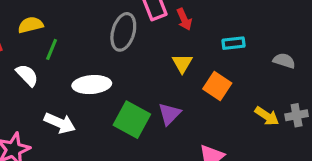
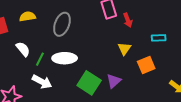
gray ellipse: (123, 32) -> (62, 24), moved
green line: (52, 49) -> (40, 59), moved
orange square: (217, 86) -> (146, 65), turned 30

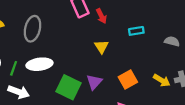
orange square: (146, 65) -> (128, 80), moved

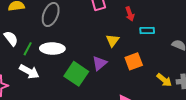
red arrow: (101, 16) -> (130, 14), moved
orange square: (128, 80) -> (134, 61), moved
purple triangle: (94, 82) -> (100, 63), moved

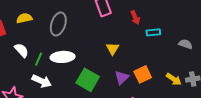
yellow triangle: (113, 40) -> (112, 49), moved
orange square: (134, 61) -> (143, 74), moved
purple triangle: (100, 63) -> (122, 78), moved

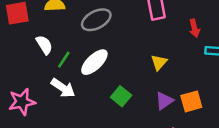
gray ellipse: (58, 24) -> (96, 20), turned 35
white ellipse: (63, 57) -> (94, 62), turned -50
green square: (88, 80) -> (121, 96), size x0.7

